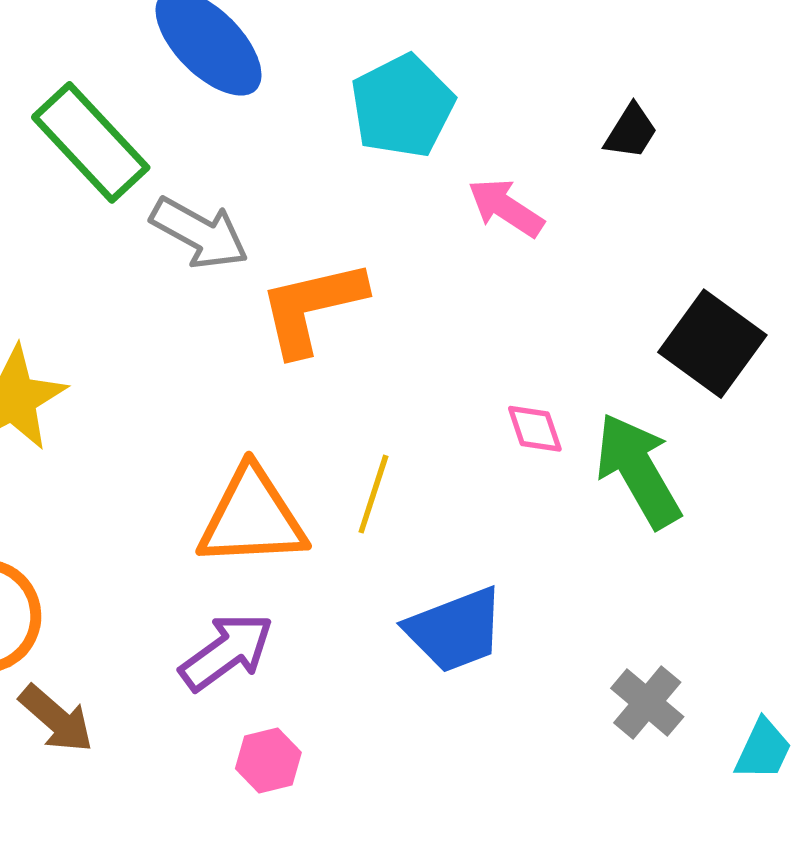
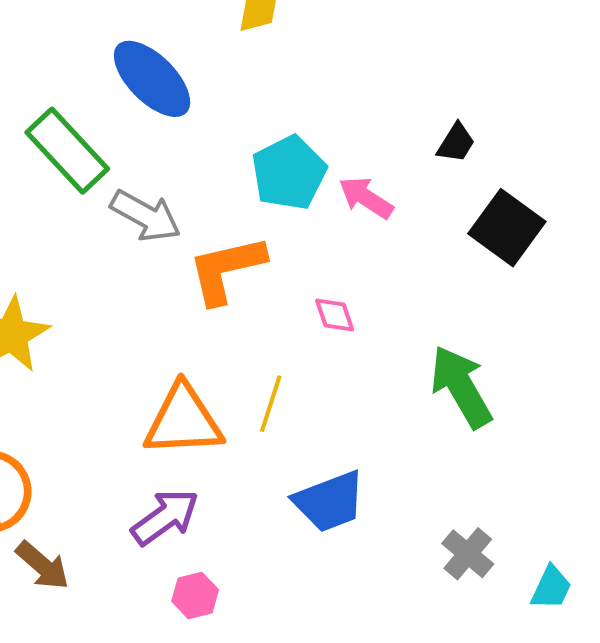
cyan pentagon: (402, 106) -> (289, 173), moved
black square: (712, 344) -> (507, 228), moved
pink diamond: (535, 429) -> (335, 315), moved

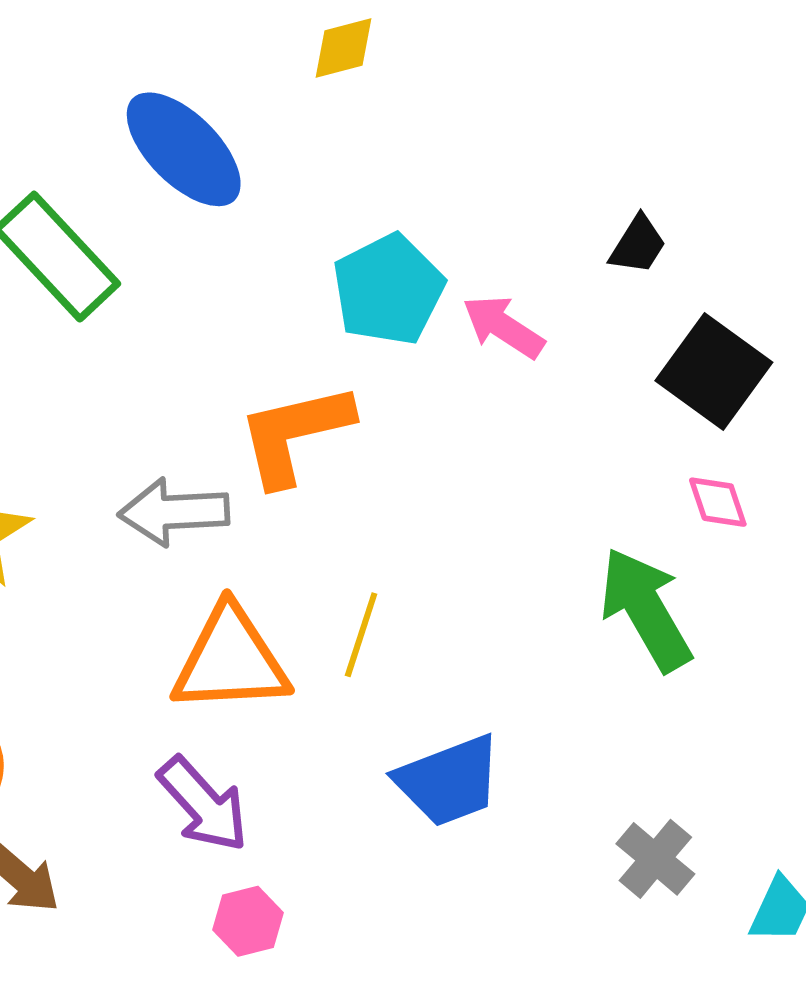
gray arrow: (146, 216) -> (174, 512), moved, turned 148
pink diamond: (335, 315) -> (718, 502), moved
purple arrow: (165, 517) -> (203, 804), turned 84

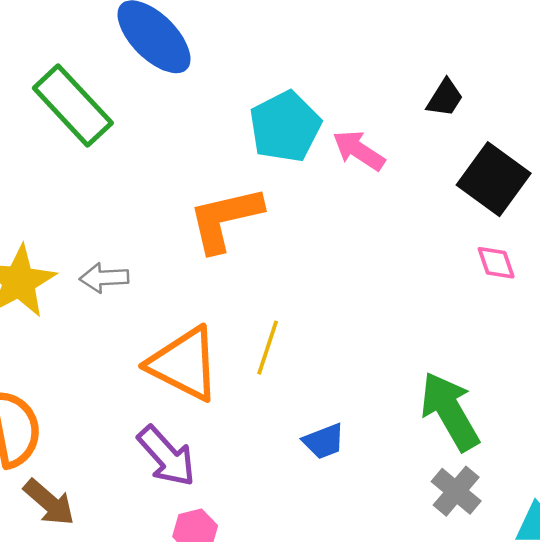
gray arrow: (174, 512) -> (104, 278), moved, size x0.7
green arrow: (646, 609) -> (450, 411), moved
orange triangle: (230, 660) -> (184, 364), turned 30
blue trapezoid: (449, 781) -> (324, 441), size x0.6

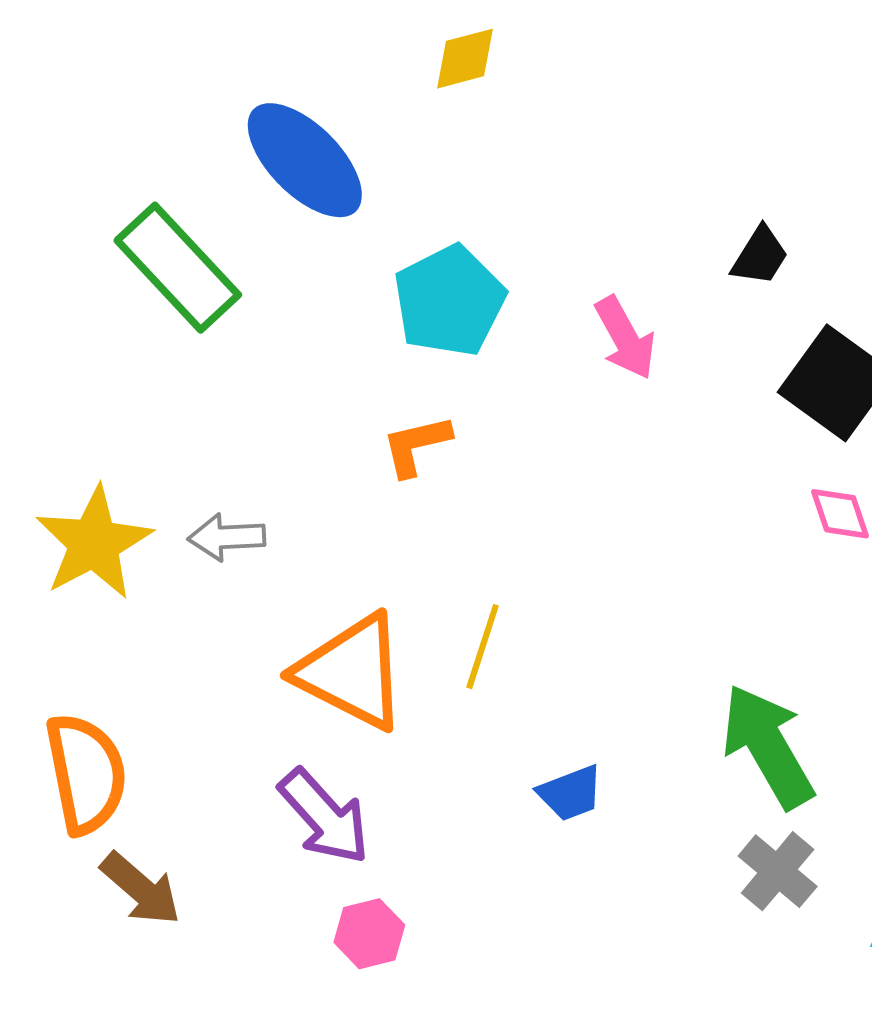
cyan pentagon: (285, 127) -> (449, 301), moved
pink arrow: (359, 150) -> (625, 338), turned -152
orange L-shape: (225, 219) -> (416, 445), size x0.6

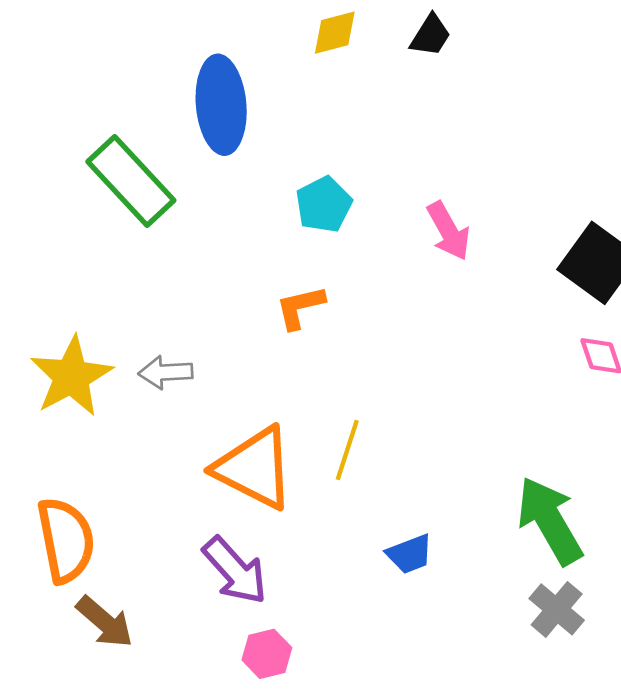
blue ellipse: (305, 160) -> (221, 105), turned 40
black trapezoid: (760, 256) -> (430, 35), moved
cyan pentagon: (449, 301) -> (324, 205), size x0.7

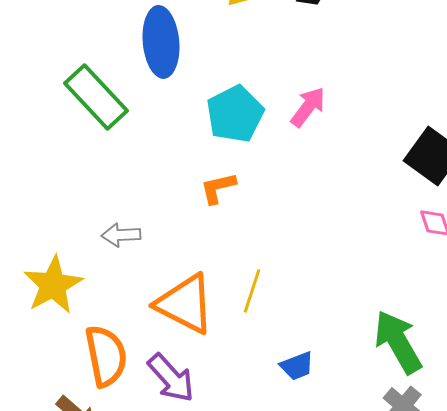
cyan pentagon: (324, 205) -> (235, 114), size x1.4
pink arrow: (449, 231) -> (308, 107), moved, turned -114
yellow star: (71, 377) -> (53, 285), moved
orange semicircle: (66, 540) -> (106, 356), moved

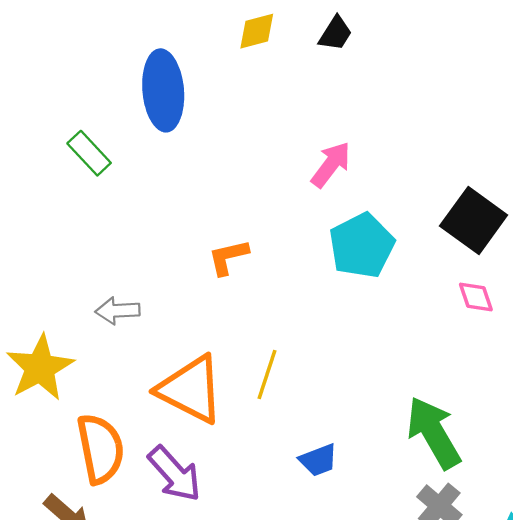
green rectangle: (96, 97) -> (89, 153), size x0.6
cyan pentagon: (235, 114) -> (362, 246), moved

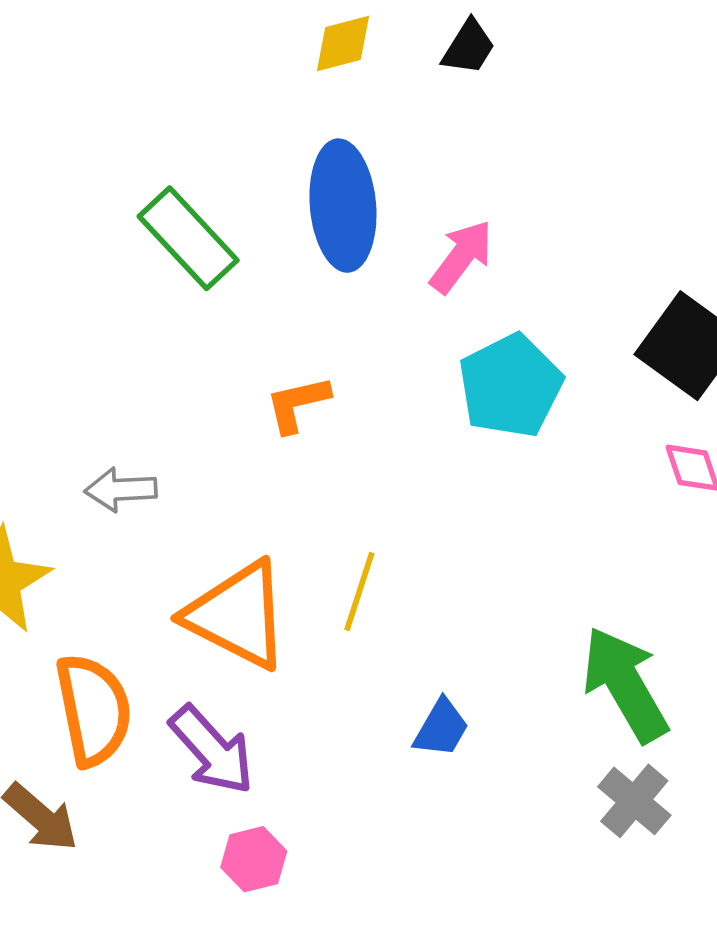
blue ellipse: (163, 90) -> (343, 206), moved
green rectangle: (89, 153) -> (188, 238), moved, size x1.4
blue trapezoid: (318, 460) -> (441, 728), turned -39

